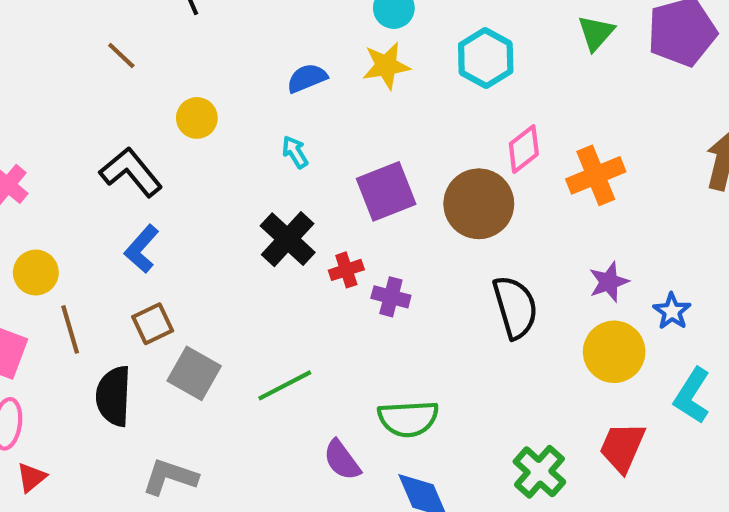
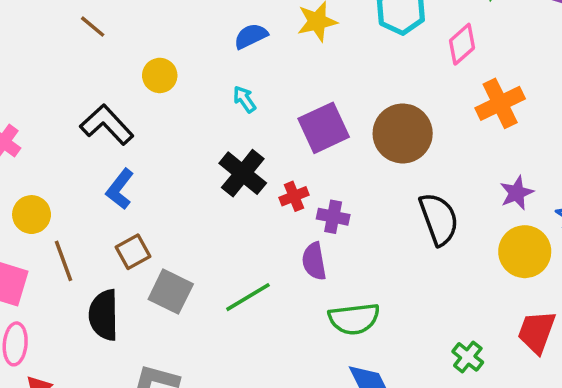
pink diamond: (524, 149) -> (462, 44), moved
purple semicircle: (342, 460) -> (314, 261), moved, turned 30
green cross: (539, 472) -> (468, 357), size x0.7

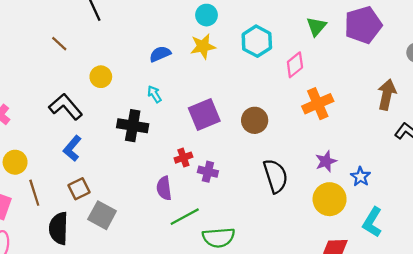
brown circle: (403, 133) -> (255, 120), size x0.7
black cross: (243, 173) -> (133, 126), moved, turned -32
purple semicircle: (314, 261) -> (164, 188), moved
green line: (248, 297) -> (185, 217), moved

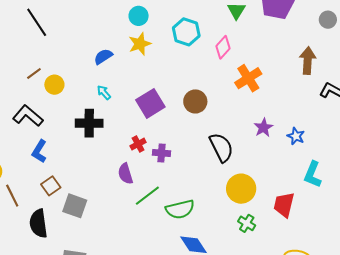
brown line: (59, 44) -> (34, 74), moved, turned -70
yellow circle: (330, 199) -> (241, 189), moved

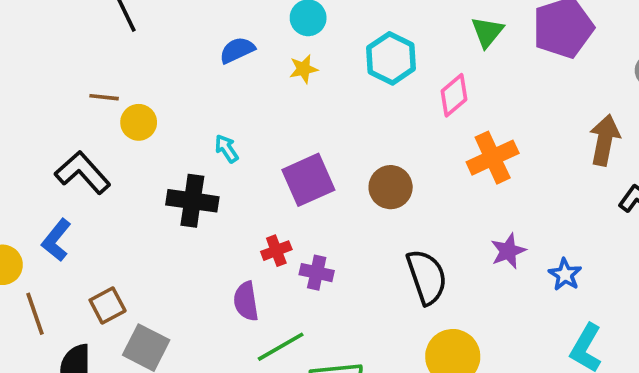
yellow star: (140, 44) -> (304, 69), size x0.7
blue semicircle: (103, 56) -> (237, 50), moved
brown line: (34, 74) -> (104, 97), turned 35
blue L-shape: (39, 151) -> (56, 240), moved

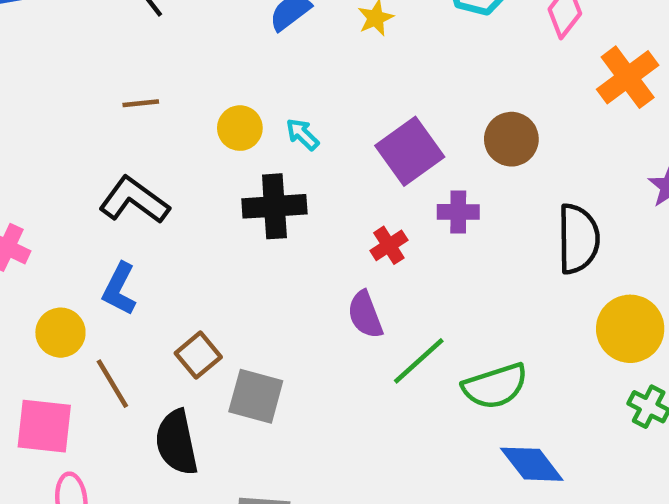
yellow circle: (139, 122) -> (240, 128), moved
purple cross: (317, 273) -> (458, 212), moved
black semicircle: (427, 277) -> (578, 239), turned 30

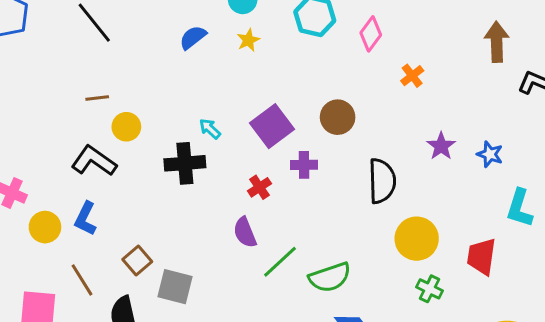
orange cross: (628, 77) -> (412, 76), size x0.6
yellow circle: (240, 128) -> (126, 127), moved
cyan arrow: (302, 134) -> (210, 129), moved
yellow circle: (60, 333) -> (45, 227), moved

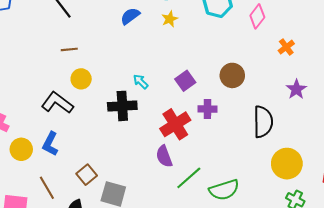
brown line: (97, 98) -> (69, 49), moved
purple square: (272, 126) -> (185, 81), size x0.7
purple star: (441, 146) -> (296, 89), moved
red cross: (259, 187) -> (175, 124), size x1.8

